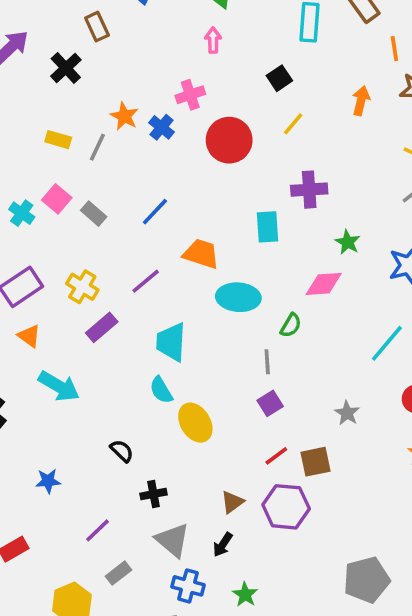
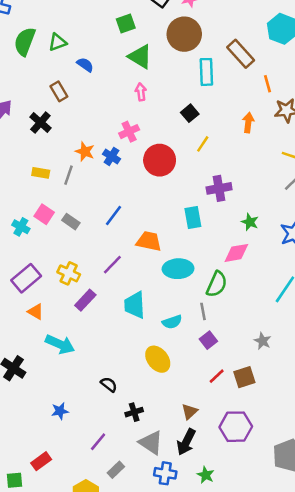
green semicircle: (291, 325) -> (217, 284), size x1.5
cyan semicircle: (161, 390) -> (172, 322), moved, turned -72
purple hexagon: (286, 507) -> (236, 427), moved
black arrow: (223, 545) -> (186, 442), size x1.5

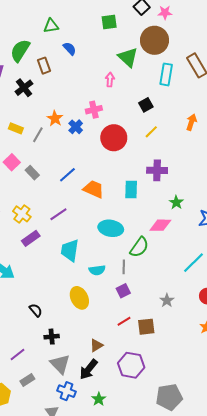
green semicircle: (25, 42) -> (20, 51), moved
green triangle: (140, 57) -> (128, 57), moved
orange trapezoid: (149, 241) -> (94, 189), moved

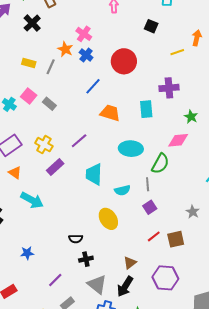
black square: (146, 105) -> (151, 26), turned -32
pink cross: (94, 110) -> (84, 34), moved, turned -35
yellow line: (151, 132) -> (177, 52), moved, turned 32
blue line: (67, 175) -> (93, 86), moved
black semicircle: (36, 310) -> (76, 239), moved, turned 136

